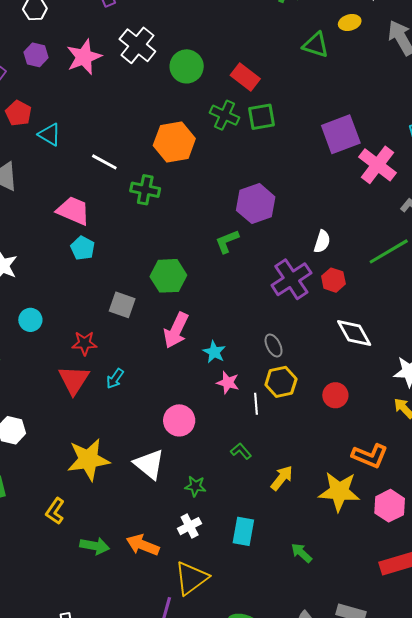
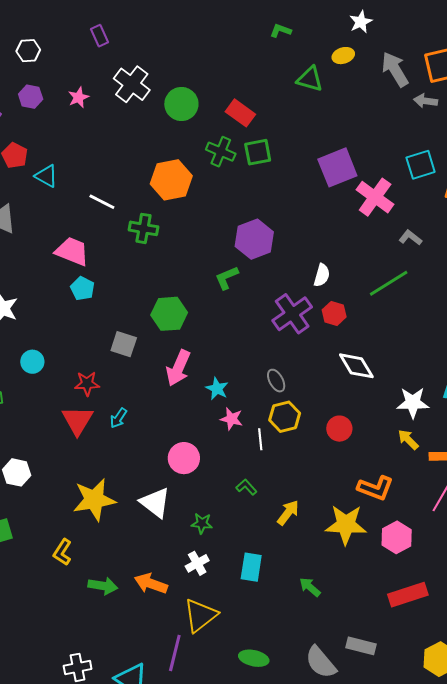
pink star: (84, 57) -> (79, 97), size x0.6

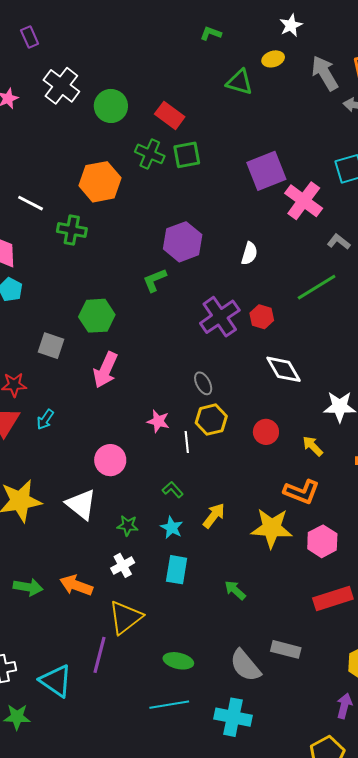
white semicircle: (322, 275) -> (249, 253), moved
cyan star: (217, 389) -> (172, 528), moved
yellow arrow: (408, 440) -> (313, 446), moved

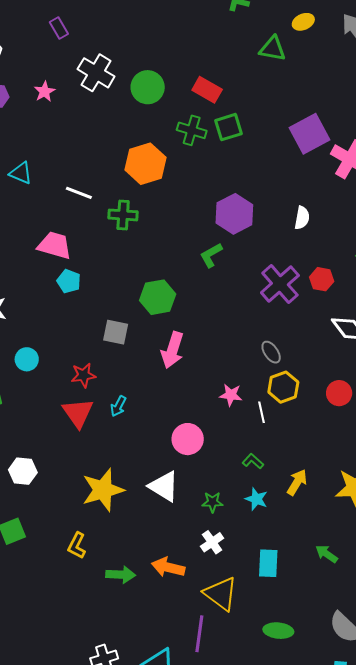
cyan rectangle: (177, 570) -> (268, 563), moved
yellow triangle: (125, 618) -> (221, 594), turned -39

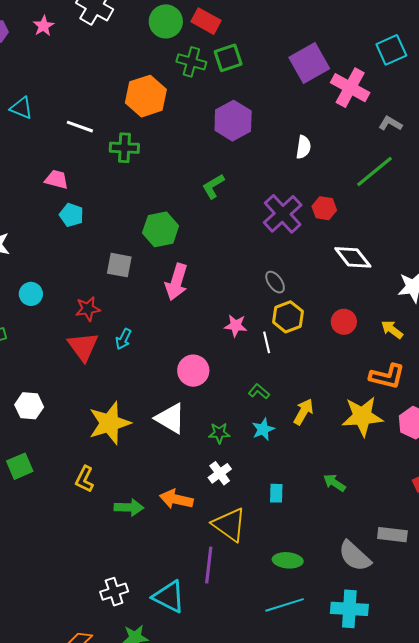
green circle: (148, 87) -> (166, 21), moved
purple hexagon: (234, 214) -> (233, 121), moved
pink trapezoid: (55, 245) -> (56, 179), size x0.7
cyan star: (256, 499) -> (263, 429), turned 30
cyan rectangle: (268, 563) -> (276, 493), size x0.7

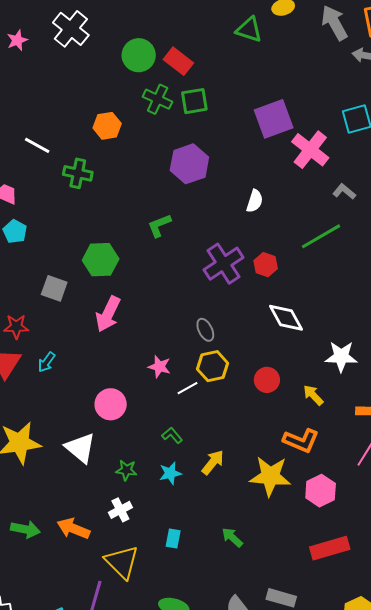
orange hexagon: (146, 96) -> (107, 126), size x0.7
white line: (267, 342) -> (187, 388), turned 65

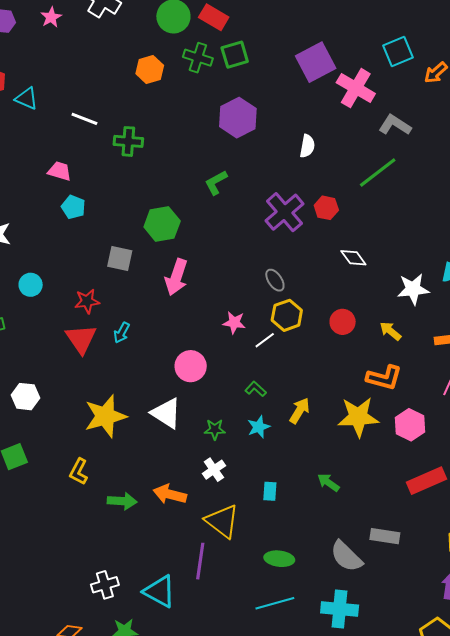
orange hexagon: (107, 126) -> (150, 70), moved
gray L-shape: (344, 191) -> (395, 125), size x1.4
white diamond: (286, 318) -> (353, 258), size x0.7

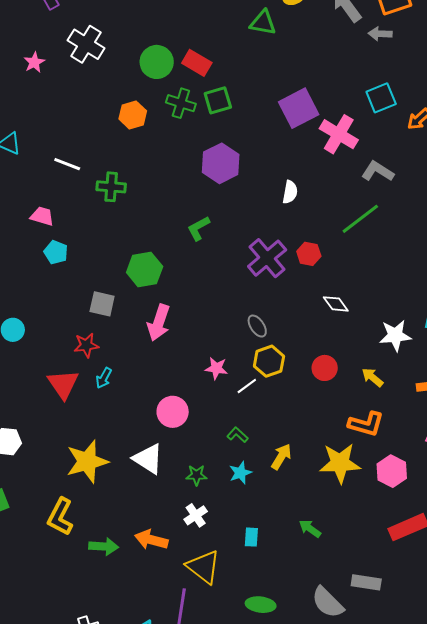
red star: (87, 301) -> (86, 345), moved
yellow L-shape: (79, 471) -> (60, 517), size x1.4

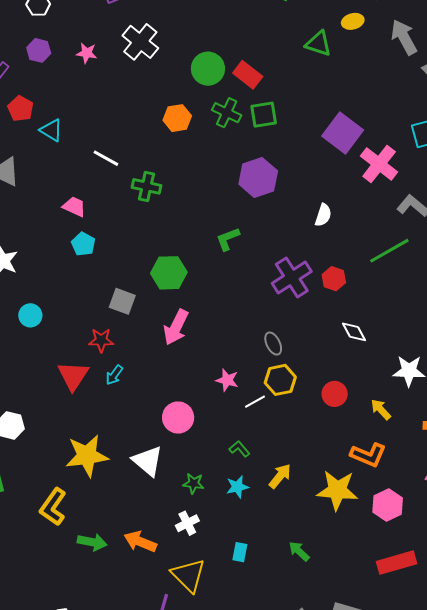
pink star: (34, 62) -> (87, 53), turned 30
purple square: (299, 108) -> (343, 133), turned -33

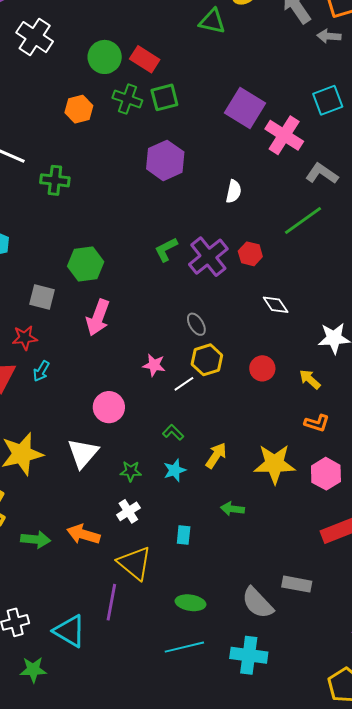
green L-shape: (228, 239) -> (166, 249), moved
orange L-shape: (368, 455) -> (317, 423), moved, size x0.7
white triangle: (148, 461) -> (83, 453), turned 36
green arrow: (299, 551) -> (232, 509), moved, turned -30

